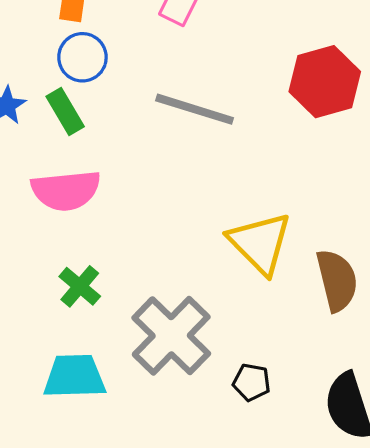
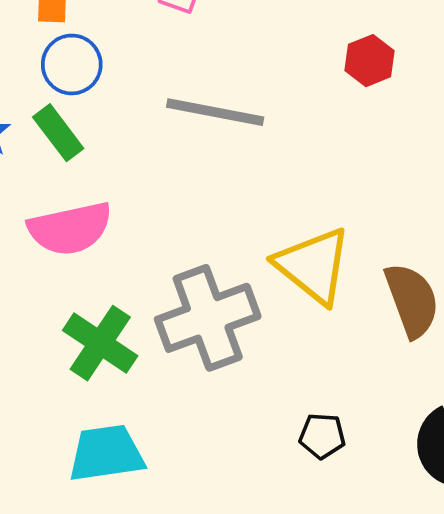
red hexagon: (325, 82) -> (369, 61), size x0.6
green cross: (80, 286) -> (100, 343), size x1.4
gray cross: (171, 336) -> (208, 318), moved, turned 32

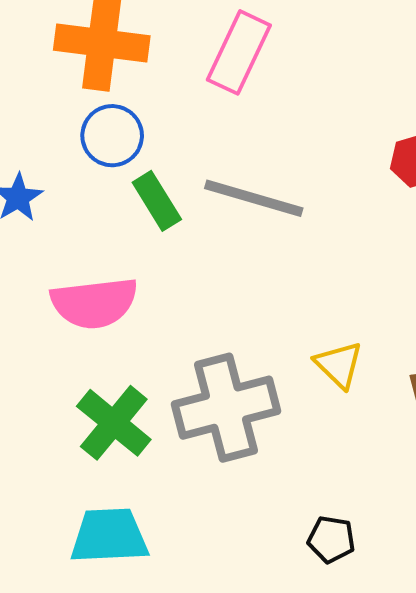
green rectangle: (58, 133) -> (157, 201), moved
yellow triangle: (313, 266) -> (339, 365), size x0.6

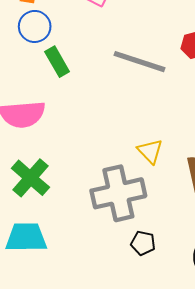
gray line: (254, 198) -> (139, 62), moved
gray cross: (226, 408) -> (118, 193), moved

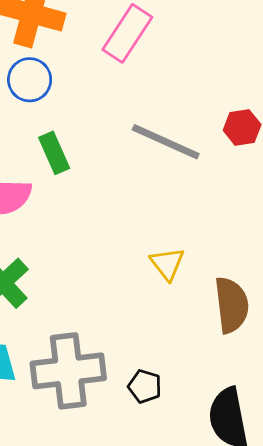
green rectangle: (57, 62) -> (54, 153), moved
gray cross: (118, 193) -> (68, 371), moved

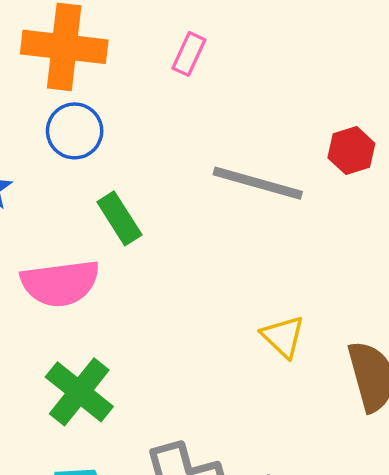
pink rectangle: (127, 33) -> (189, 54), size x0.6

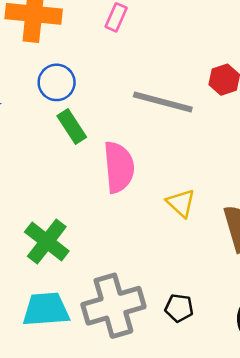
blue circle: (75, 131) -> (57, 82), moved
pink semicircle: (60, 283) -> (119, 167), moved, turned -87

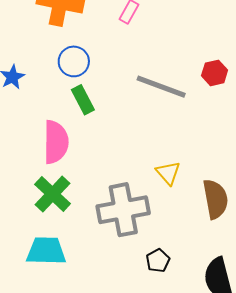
pink semicircle: (119, 167) -> (56, 142), moved
gray cross: (113, 306) -> (123, 210), moved
black pentagon: (179, 308) -> (158, 261), turned 30

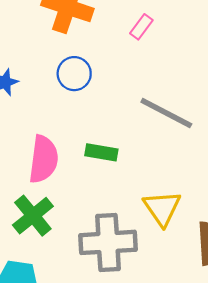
green rectangle: (83, 100) -> (101, 152), moved, turned -60
yellow triangle: (168, 173) -> (162, 208), size x1.4

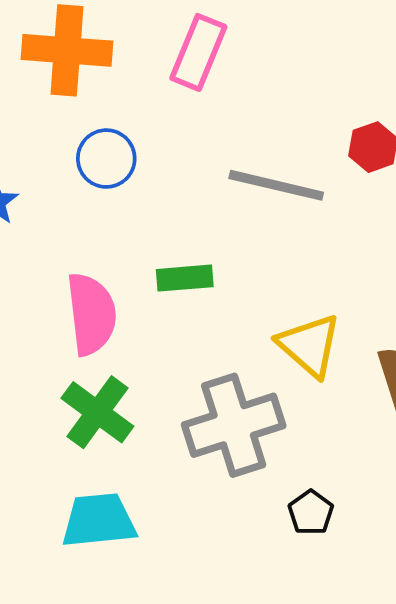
pink rectangle: (141, 27) -> (198, 52), size x1.6

